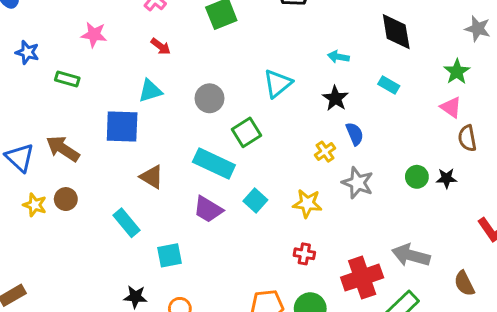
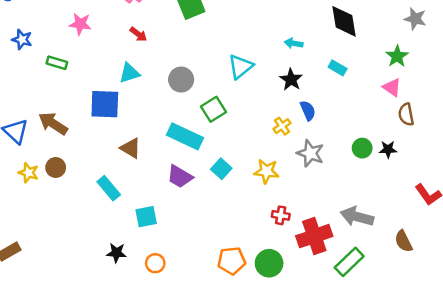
red cross: (304, 254) -> (281, 215), moved

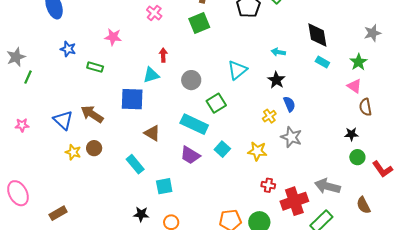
gray star: (415, 19) -> (372, 33), turned -30
red arrow: (138, 34) -> (163, 55), moved, turned -128
cyan rectangle: (338, 68) -> (322, 62), moved
green circle: (362, 148) -> (357, 157), moved

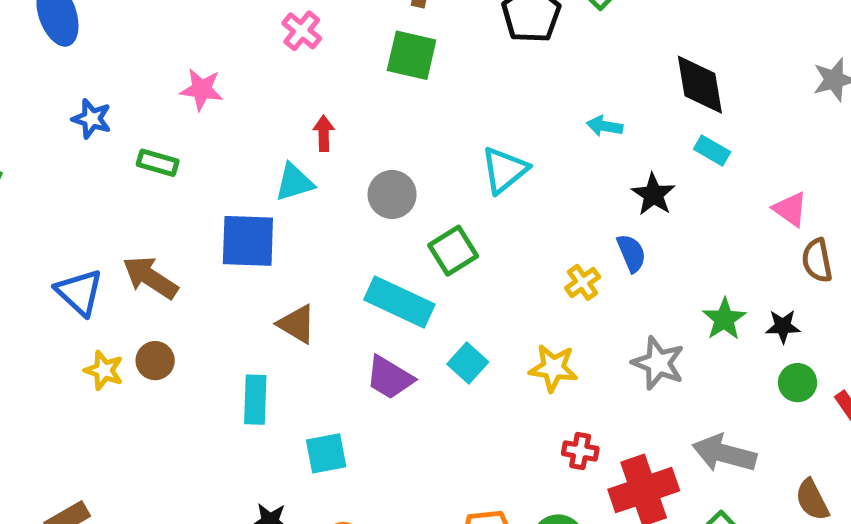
green square: (199, 23) -> (412, 55), turned 35
green star: (358, 62) -> (724, 319), moved
black star: (276, 80) -> (653, 194), moved
gray star: (291, 137) -> (658, 363), moved
cyan rectangle: (135, 164) -> (255, 400), turned 42

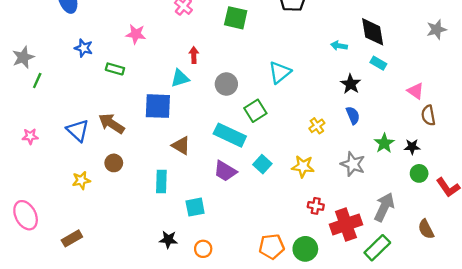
cyan arrow: (605, 126) -> (339, 46), moved
blue semicircle: (631, 253) -> (353, 115), moved
yellow star: (104, 370) -> (81, 180), moved, turned -30
gray arrow: (724, 453) -> (384, 207), turned 100

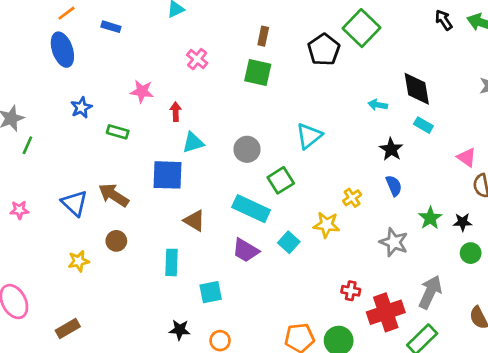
blue star: (84, 48) -> (81, 108), turned 30
red arrow: (194, 55) -> (176, 112), moved
yellow star: (303, 166) -> (326, 225), moved

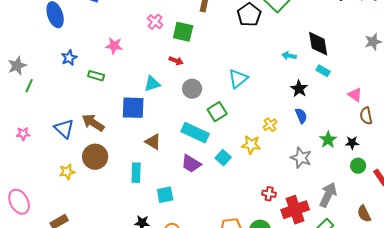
green square: (258, 73) -> (183, 32), moved
red arrow: (176, 112) -> (176, 61), moved, turned 112
brown circle: (116, 241) -> (95, 157), size x1.6

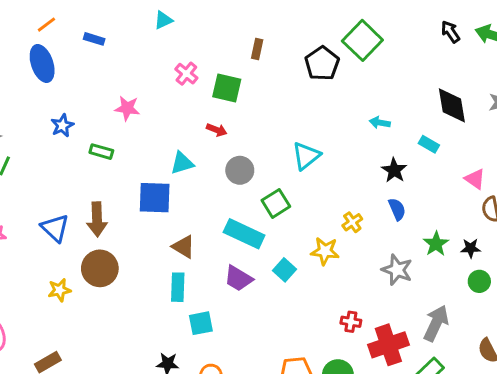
black diamond: (318, 44) -> (452, 105), moved
brown arrow: (93, 123) -> (97, 219), turned -125
cyan rectangle: (136, 173) -> (178, 287), moved

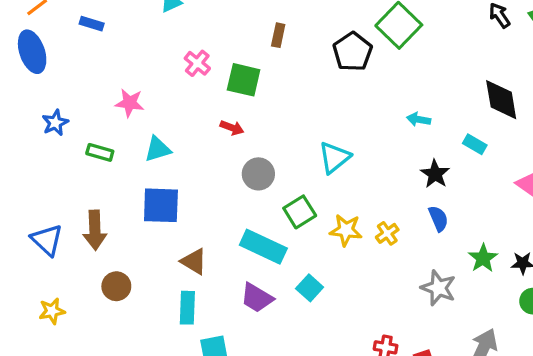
cyan triangle: (182, 163) -> (158, 149), moved
yellow star: (325, 251) -> (346, 230), moved
brown circle: (100, 268) -> (116, 286), moved, size x0.7

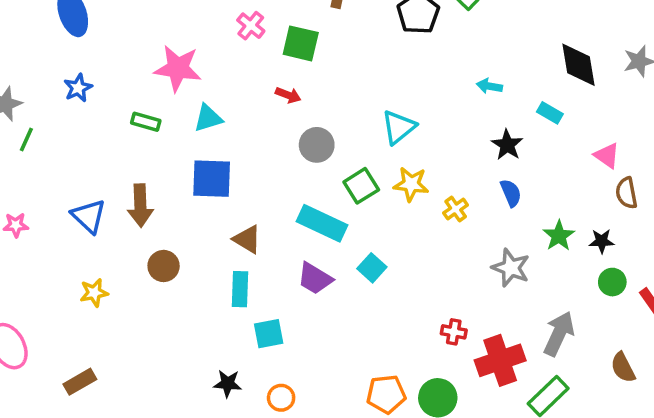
pink star: (130, 103) -> (178, 68), size x1.5
blue star: (55, 123) -> (78, 88), moved
yellow star: (346, 230) -> (411, 184), moved

